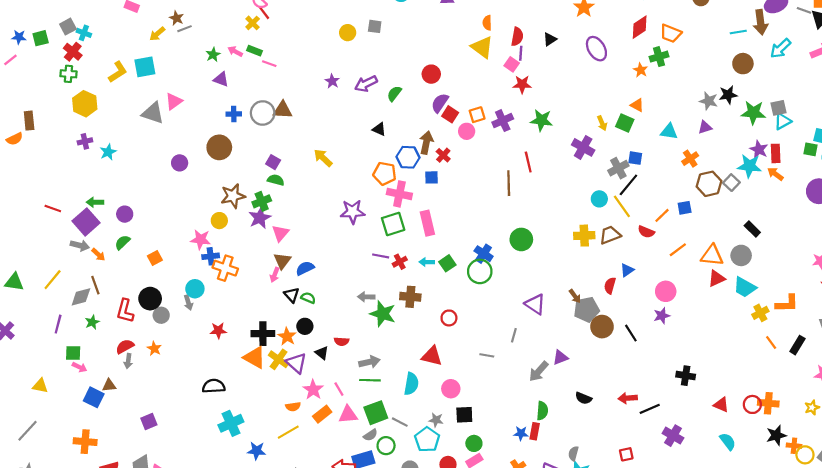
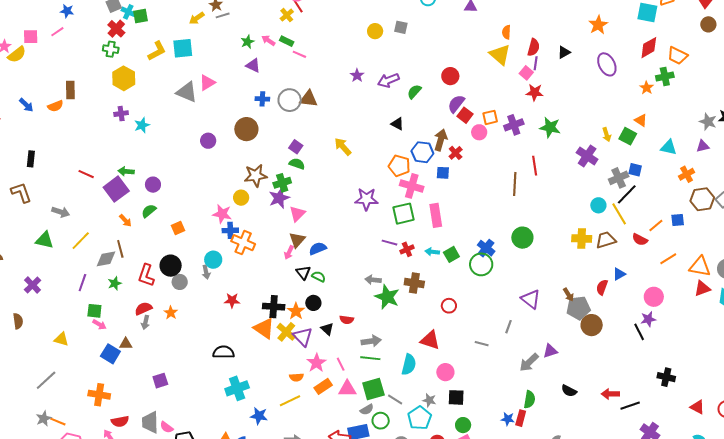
green square: (41, 38) -> (140, 16), moved
gray arrow: (80, 245) -> (61, 212), moved
black line: (631, 333) -> (639, 332), moved

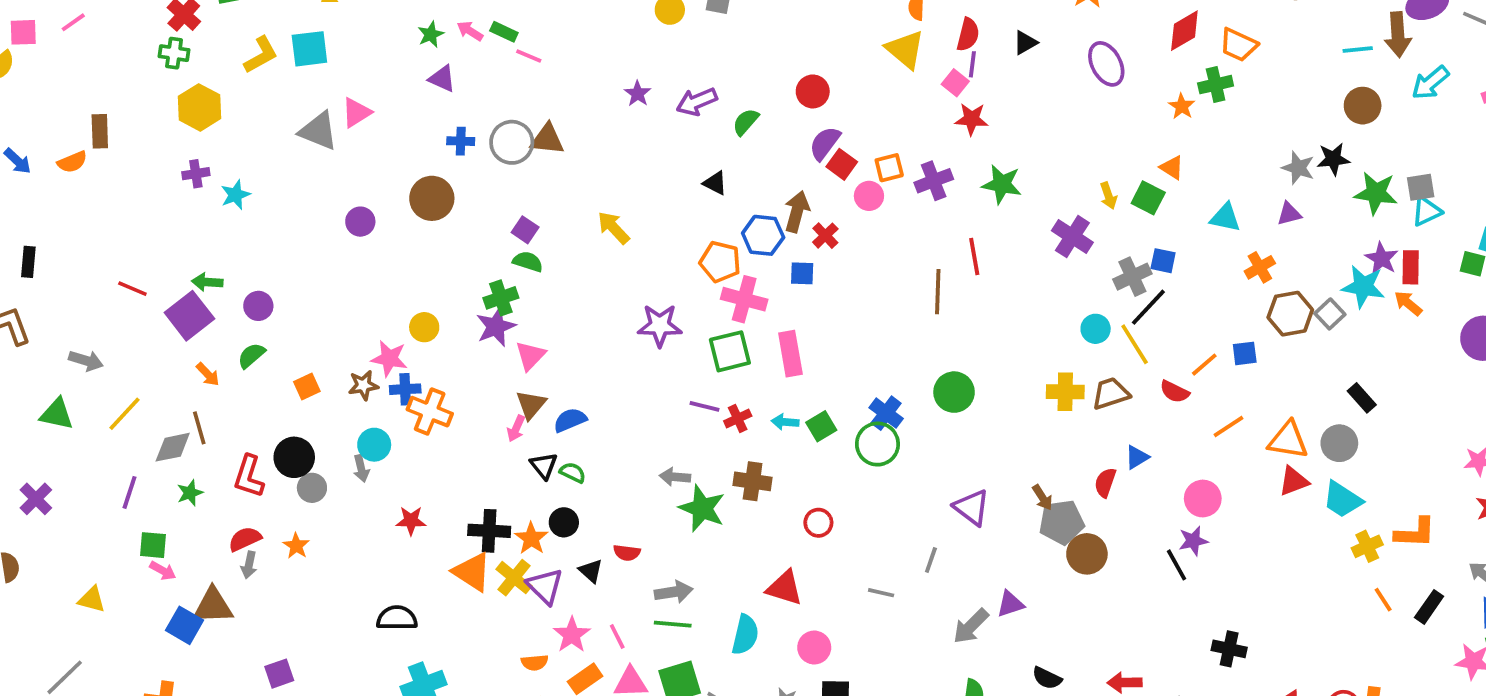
brown star: (256, 176) -> (363, 385), moved, size x0.7
brown triangle: (126, 344) -> (213, 606), size x1.6

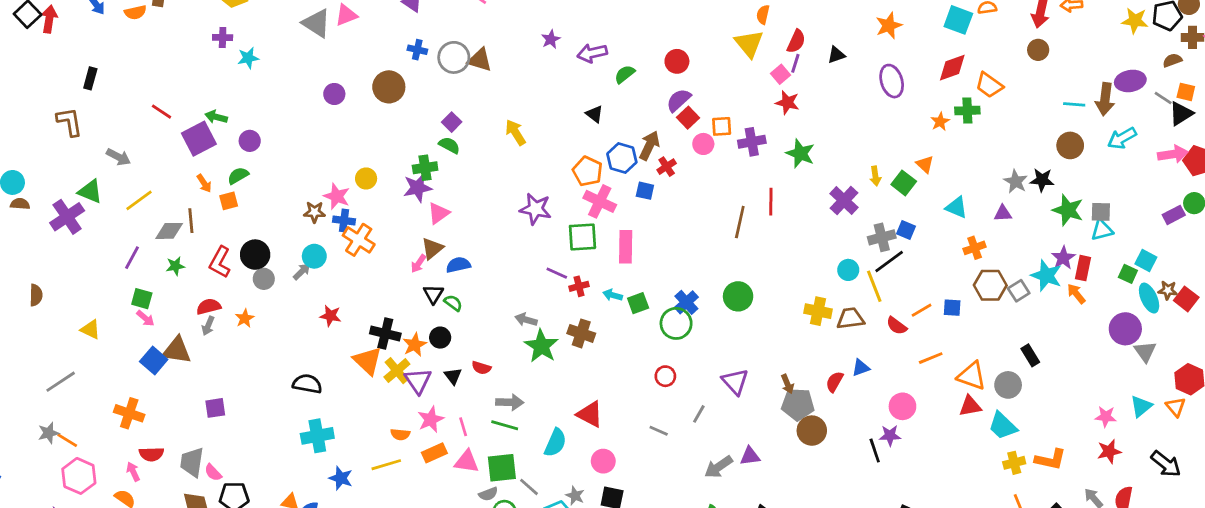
orange square: (307, 386) -> (229, 201), moved
gray arrow: (361, 468) -> (302, 272), turned -132
purple cross: (36, 499) -> (67, 217), moved, size x1.4
red circle: (818, 523) -> (665, 376), moved

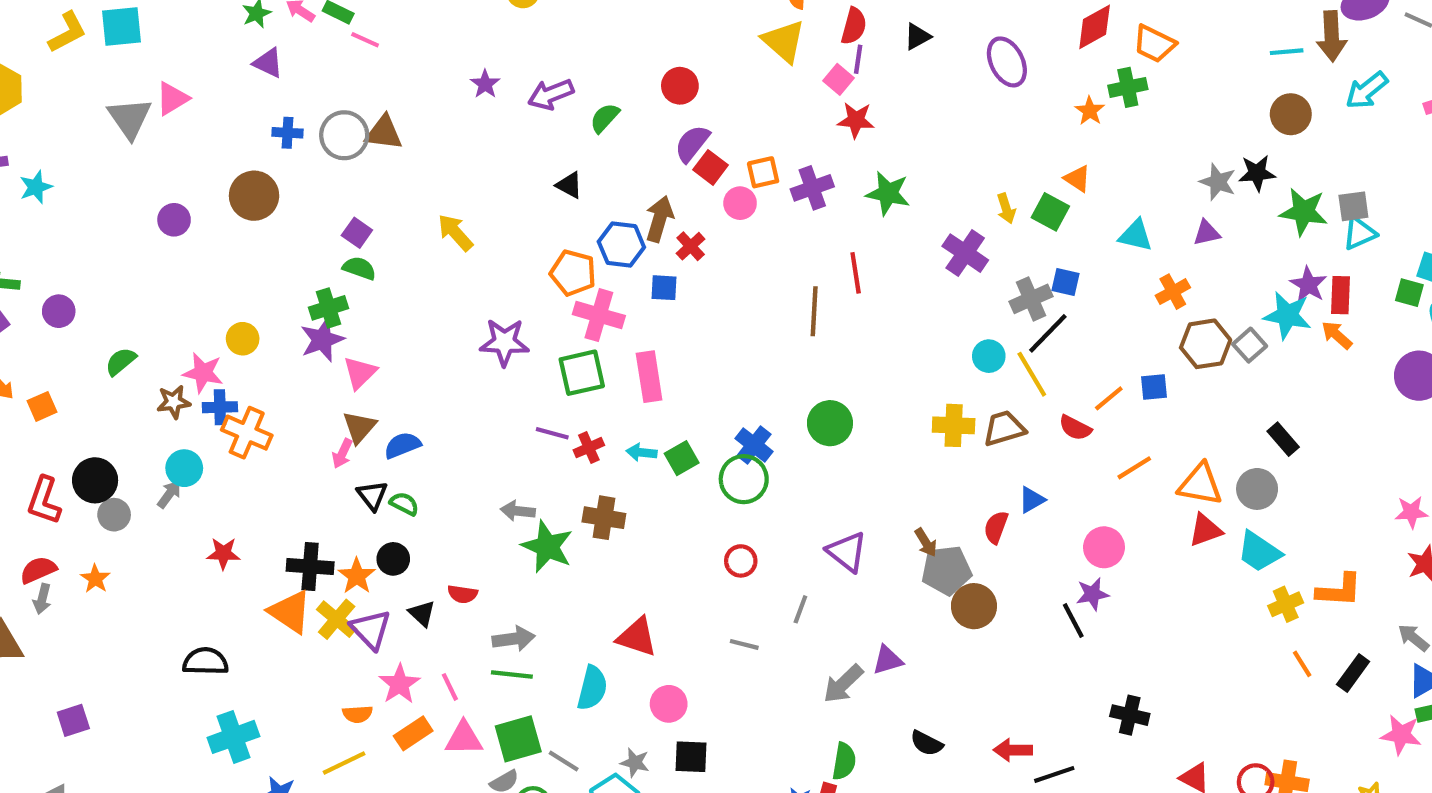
gray triangle: (316, 23) -> (130, 118), turned 32
green semicircle: (238, 176) -> (121, 361), moved

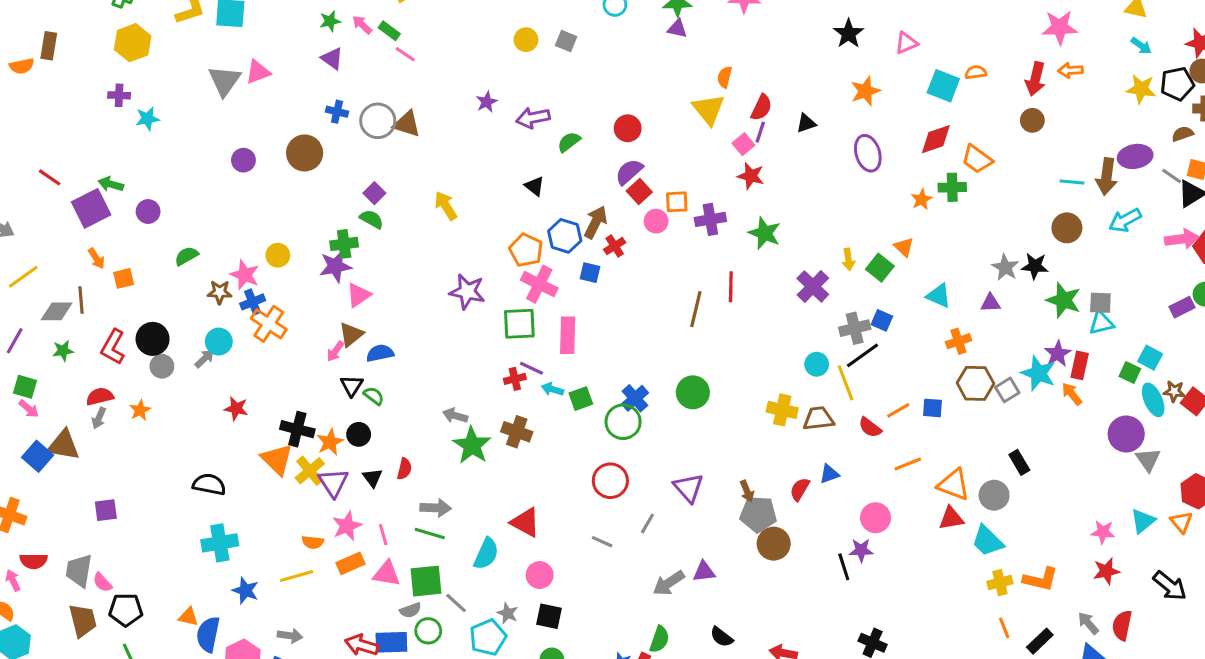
blue cross: (220, 407) -> (253, 302), turned -30
purple line: (552, 433) -> (531, 368), moved
red circle: (741, 561) -> (610, 481), size x1.5
red semicircle: (463, 594) -> (404, 469), turned -95

